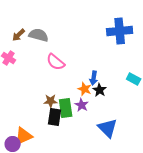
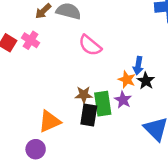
orange triangle: (24, 136) -> (50, 121), moved

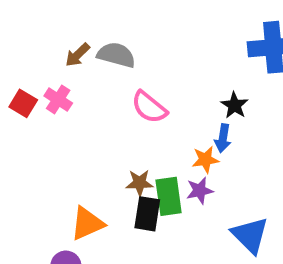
orange star: (127, 80) -> (205, 160), turned -30
black star: (146, 81) -> (234, 105), moved
purple star: (123, 100) -> (200, 191), turned 30

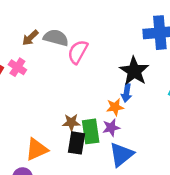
black star: (234, 105) -> (134, 71), size x1.6
pink semicircle: (149, 107) -> (78, 52), moved, turned 80
blue triangle: (250, 235) -> (121, 155), moved, turned 36

